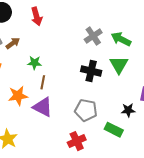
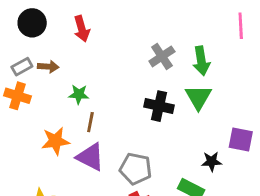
green arrow: (121, 39) -> (201, 61), turned -126
brown arrow: (13, 43) -> (48, 67), turned 40
gray pentagon: (86, 110) -> (136, 169), moved

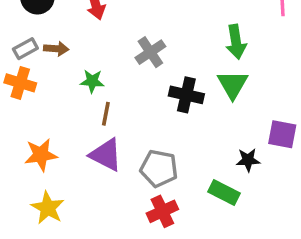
gray cross: (162, 56) -> (150, 52), moved
orange star: (55, 141) -> (41, 155), moved

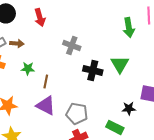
green arrow: (236, 42) -> (129, 27), moved
gray cross: (150, 52) -> (72, 45), turned -36
green star: (92, 81) -> (28, 68), moved

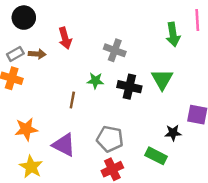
red arrow: (40, 17) -> (65, 38), moved
gray cross: (72, 45) -> (115, 50), moved
green star: (28, 68) -> (95, 81), moved
purple triangle: (46, 105) -> (64, 145), moved

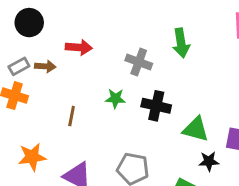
green arrow: (173, 35) -> (181, 43), moved
red arrow: (65, 38) -> (79, 47), turned -70
green triangle: (162, 79) -> (196, 129), moved, turned -45
brown line: (72, 100) -> (72, 116), moved

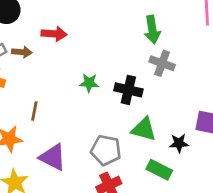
gray cross: (139, 62) -> (162, 63), moved
brown line: (72, 116) -> (34, 111), moved
green triangle: (196, 129) -> (144, 129), moved

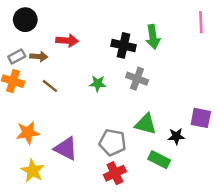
gray cross: (162, 63) -> (137, 79), moved
black cross: (128, 90) -> (124, 45), moved
brown line: (34, 111) -> (50, 86), moved, turned -63

